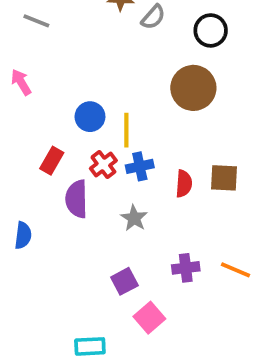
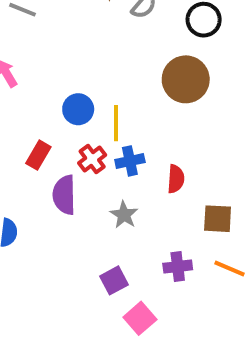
brown square: (224, 178) -> (218, 219), moved

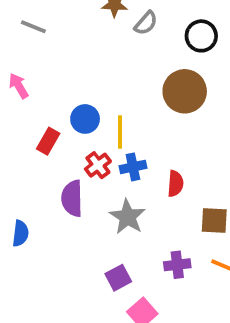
red rectangle: (38, 155) -> (48, 141), moved
gray star: (124, 215) -> (127, 217), size x1.4

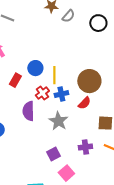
brown circle: (185, 91) -> (89, 81), moved
red semicircle: (175, 184) -> (84, 103), turned 40

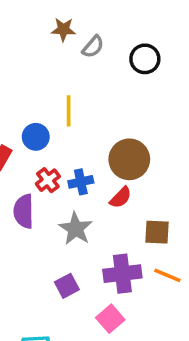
yellow line: (54, 75) -> (69, 111), moved
purple cross: (85, 147) -> (122, 274), size x1.5
pink square: (66, 173) -> (110, 319), moved

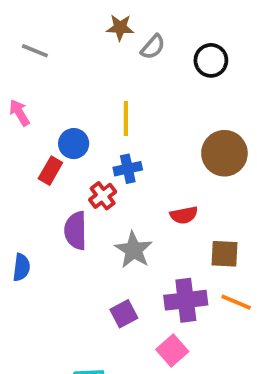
blue circle: (36, 137) -> (74, 144), moved
brown circle: (129, 159) -> (224, 153), moved
blue cross: (81, 182) -> (128, 169), moved
red semicircle: (121, 197) -> (184, 215), turned 35

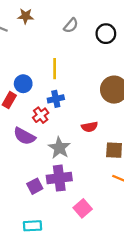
brown star: (120, 28) -> (26, 16), moved
purple semicircle: (76, 231) -> (24, 136), turned -60
purple cross: (186, 300) -> (59, 178), moved
purple square: (124, 314) -> (35, 186), moved

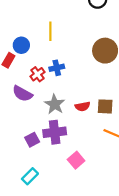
blue cross: (56, 99) -> (57, 68), moved
red semicircle: (90, 127) -> (83, 106), moved
cyan rectangle: (32, 226) -> (30, 176), turned -42

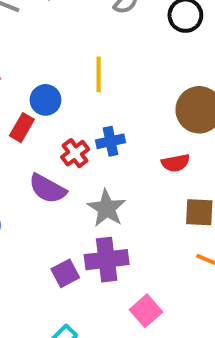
red semicircle: (83, 106) -> (176, 163), moved

